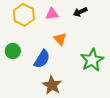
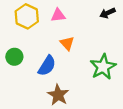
black arrow: (80, 12) -> (107, 13), moved

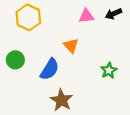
pink triangle: (58, 15) -> (86, 16), moved
green star: (103, 67) -> (109, 71), size x0.6

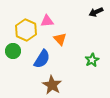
pink triangle: (86, 16) -> (47, 21), moved
yellow hexagon: (28, 17) -> (26, 30), moved

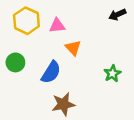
yellow hexagon: (26, 30) -> (26, 21), moved
brown star: (52, 85) -> (63, 104), turned 30

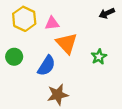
orange triangle: (73, 48) -> (67, 43), size x1.5
green star: (112, 74) -> (99, 57), moved

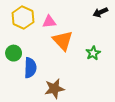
blue semicircle: (46, 66) -> (30, 68), moved, turned -30

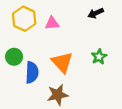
black arrow: (100, 12) -> (96, 13), moved
orange triangle: (63, 41) -> (62, 62), moved

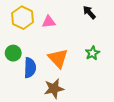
black arrow: (96, 13) -> (89, 12), turned 72

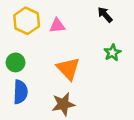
green star: (92, 53) -> (112, 53), moved
blue semicircle: (30, 68) -> (20, 92), moved

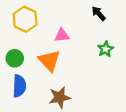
pink triangle: (57, 26) -> (62, 35), moved
orange triangle: (68, 69) -> (49, 61), moved

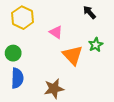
pink triangle: (62, 35) -> (56, 32), turned 40
orange triangle: (49, 61) -> (73, 55), moved

